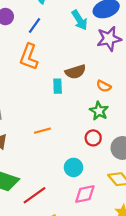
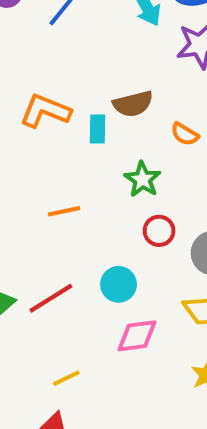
orange L-shape: (29, 57) -> (45, 111), moved, turned 88
green star: (99, 111) -> (143, 179), moved
red line: (34, 195) -> (51, 298), moved

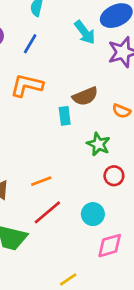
orange L-shape: (45, 111) -> (27, 85), moved
orange line: (64, 211) -> (41, 181), moved
red line: (51, 298) -> (47, 212), moved

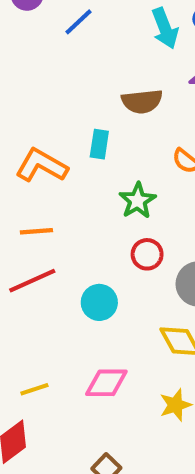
orange L-shape: (27, 85) -> (41, 165), moved
brown semicircle: (85, 96) -> (142, 101), moved
pink diamond: (110, 246) -> (106, 383), moved

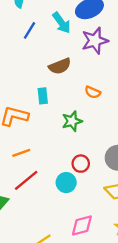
blue line: (79, 22) -> (30, 30), moved
green star: (138, 201) -> (72, 121), turned 30
red circle: (147, 254) -> (81, 164), moved

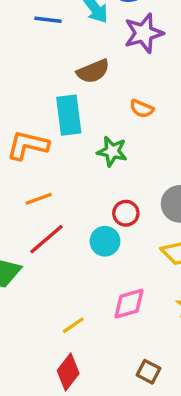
blue line: (30, 30) -> (48, 20), turned 66
cyan rectangle: (43, 96) -> (69, 115), size x1.6
green star: (72, 121) -> (112, 151), turned 30

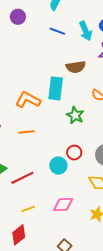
red line: (47, 239) -> (22, 178), moved

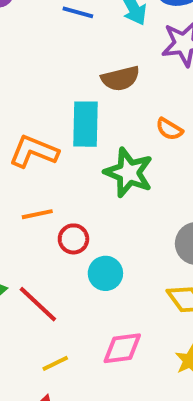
green star: (75, 115) -> (129, 173), size x1.4
red circle: (74, 153) -> (73, 239), moved
red line: (22, 178) -> (38, 304), turned 75

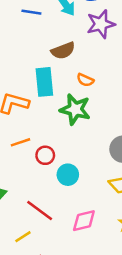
orange semicircle: (169, 129) -> (85, 80), moved
red line: (38, 304) -> (40, 210), moved
yellow line: (55, 363) -> (23, 237), moved

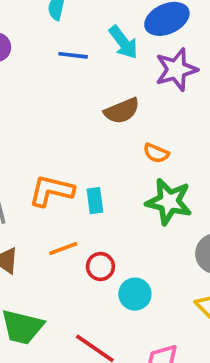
cyan rectangle: (44, 82) -> (95, 201), moved, size x0.6
green star: (75, 109) -> (169, 202), moved

